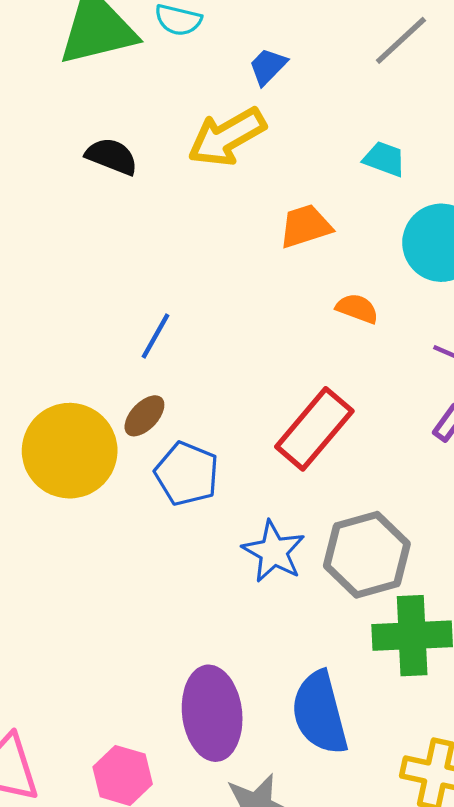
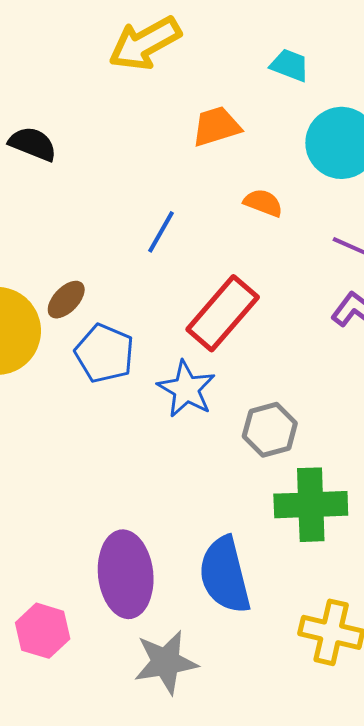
black semicircle: (112, 156) -> (33, 144), moved
blue line: (156, 336) -> (161, 232), moved
blue star: (274, 552) -> (186, 389), moved
gray hexagon: (367, 555) -> (270, 430), size x0.7

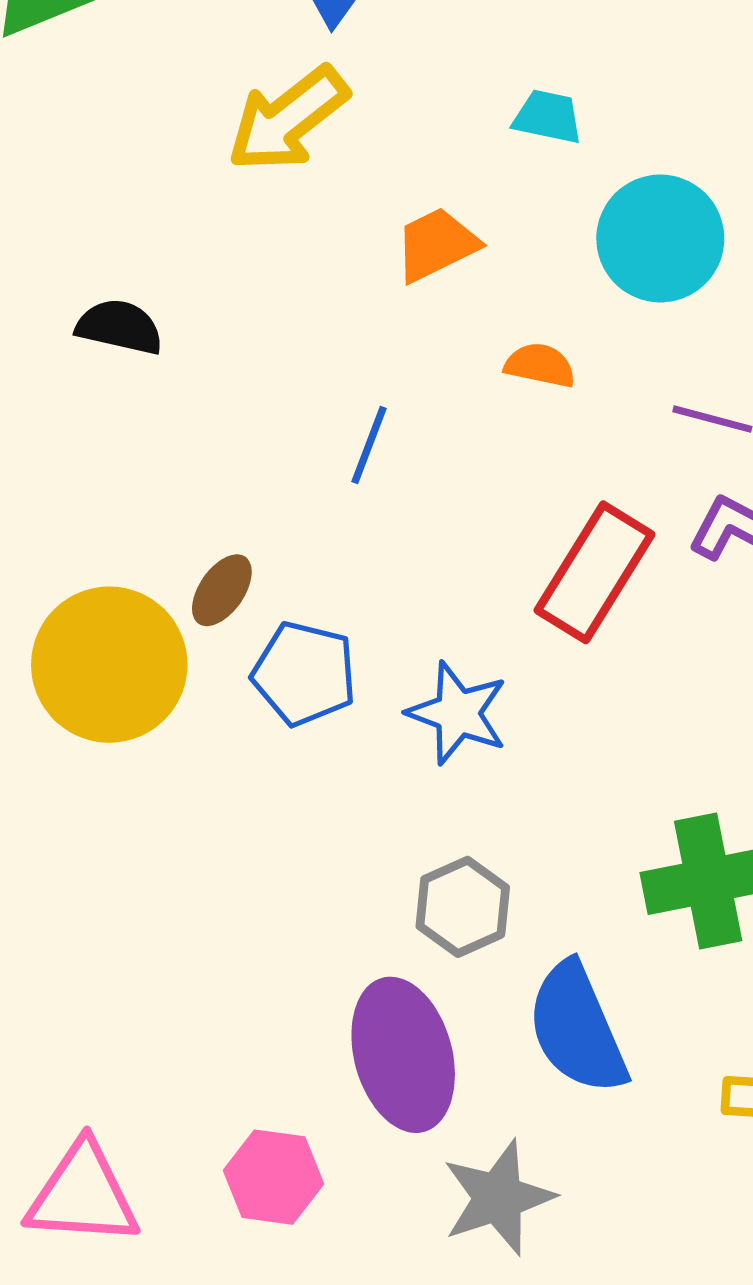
red rectangle: (223, 313) -> (594, 572), moved
gray hexagon: (270, 430) -> (463, 907), moved

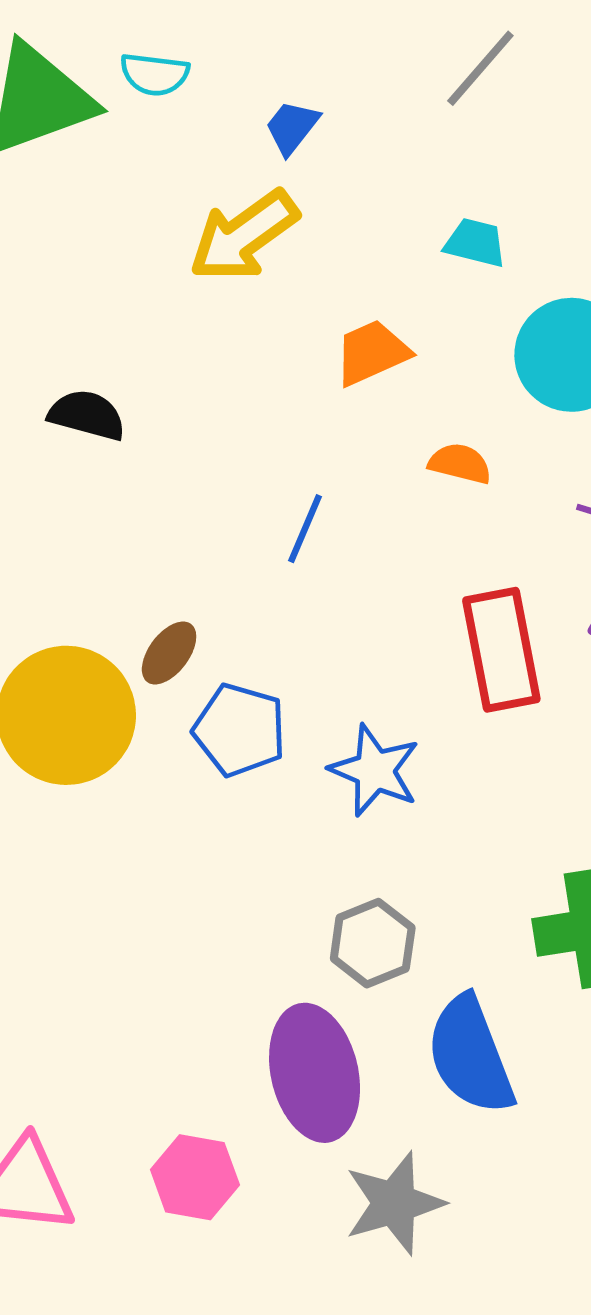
red rectangle: (594, 572) -> (501, 650), turned -45

